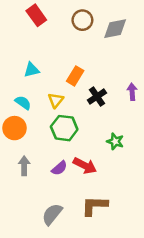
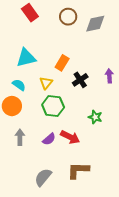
cyan triangle: (31, 70) -> (26, 58), size x1.5

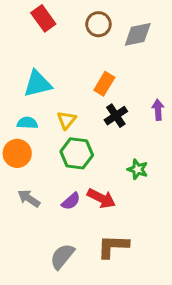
orange rectangle: (62, 63) -> (104, 84), moved
cyan semicircle: (19, 85) -> (27, 123), turned -32
gray arrow: (20, 137) -> (29, 198), turned -56

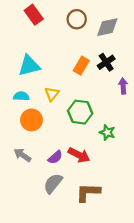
black cross: (116, 116) -> (106, 62), moved
orange circle: (17, 153) -> (31, 120), moved
green hexagon: (77, 153) -> (80, 112), moved
gray semicircle: (62, 256) -> (53, 183), moved

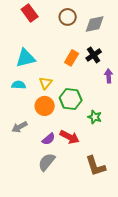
orange circle: (31, 120) -> (45, 106), moved
gray arrow: (22, 155) -> (20, 127), moved, turned -63
brown L-shape: (88, 192) -> (96, 166), moved, turned -110

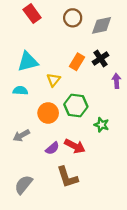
yellow triangle: (46, 83) -> (53, 80), moved
gray semicircle: (47, 162) -> (24, 185), moved
brown L-shape: (96, 166) -> (67, 177), moved

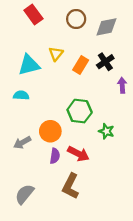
yellow triangle: (53, 80) -> (56, 54), moved
orange circle: (48, 113) -> (50, 131), moved
purple semicircle: (52, 148) -> (55, 156), turned -40
brown L-shape: (67, 177) -> (71, 186), turned 45

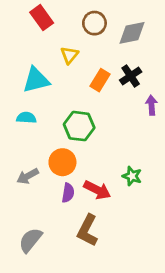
yellow triangle: (56, 54) -> (69, 55), moved
green hexagon: (80, 111) -> (79, 126), moved
green star: (106, 131) -> (132, 176), moved

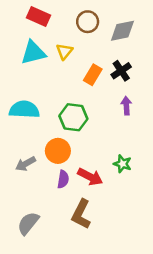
red rectangle: (42, 18) -> (39, 17), turned -30
cyan triangle: (36, 80) -> (33, 53), moved
purple arrow: (151, 105) -> (126, 106), moved
cyan semicircle: (26, 118) -> (24, 110), size x1.6

